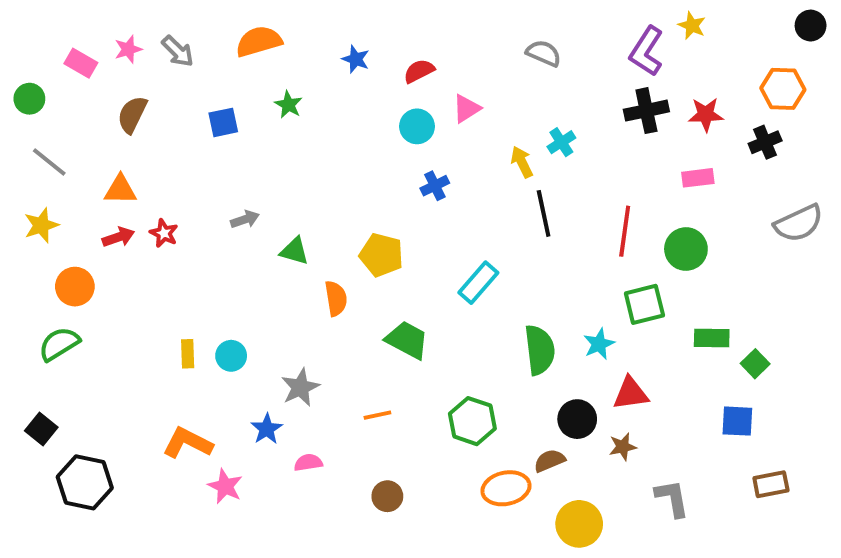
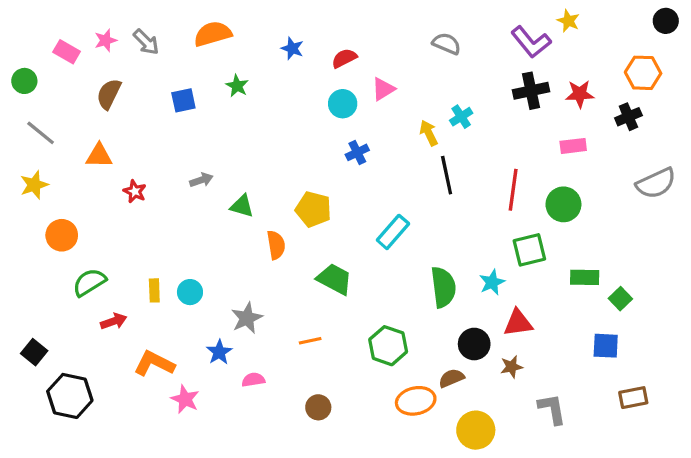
purple L-shape: (646, 51) -> (531, 42), turned -72
red arrow: (118, 237) -> (114, 321), moved
green semicircle: (59, 344) -> (89, 282), moved

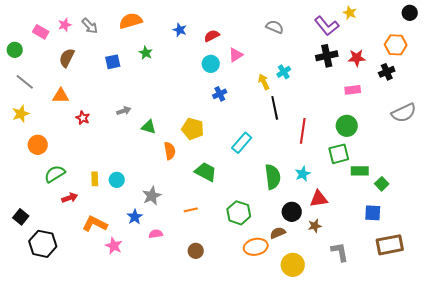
red line: (513, 190) -> (303, 131), moved
green square: (529, 250) -> (339, 154), moved
brown rectangle: (633, 398) -> (390, 245), size x1.5

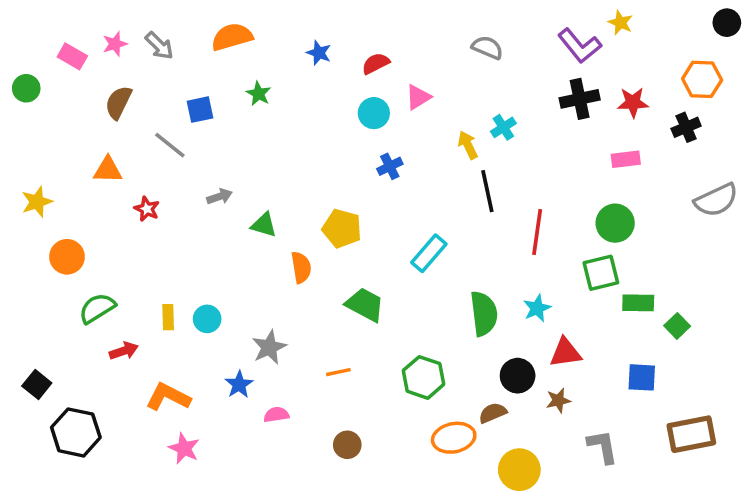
gray line: (25, 82) -> (170, 145), moved
blue square: (373, 213) -> (642, 377), moved
pink star: (114, 246) -> (184, 448), moved

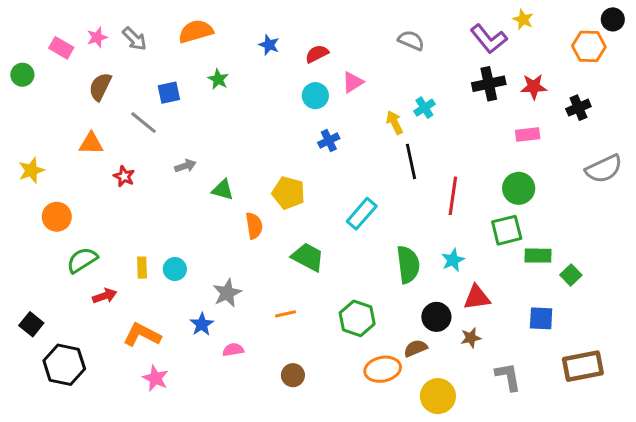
orange hexagon: (702, 79) -> (589, 46), moved

